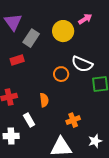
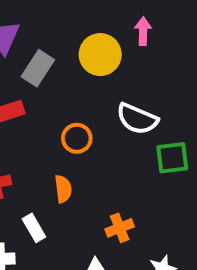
pink arrow: (85, 19) -> (143, 31), turned -56
orange circle: (61, 74) -> (77, 138), moved

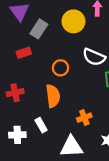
orange semicircle: (63, 189) -> (53, 96), size x1.5
white rectangle: (34, 228) -> (41, 125), moved

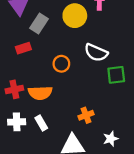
orange semicircle: (53, 96) -> (40, 93), moved, turned 95
white cross: (17, 135) -> (17, 122), moved

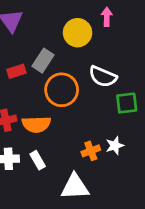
gray rectangle: (39, 23) -> (43, 61), moved
orange circle: (61, 64) -> (62, 90), size x1.6
white star: (111, 139) -> (115, 146), moved

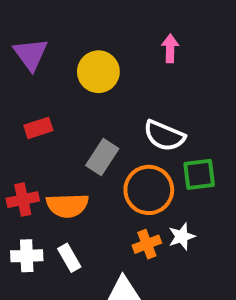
yellow circle: (78, 33) -> (98, 72), moved
gray rectangle: (43, 61) -> (102, 157), moved
orange circle: (62, 90) -> (149, 190), moved

